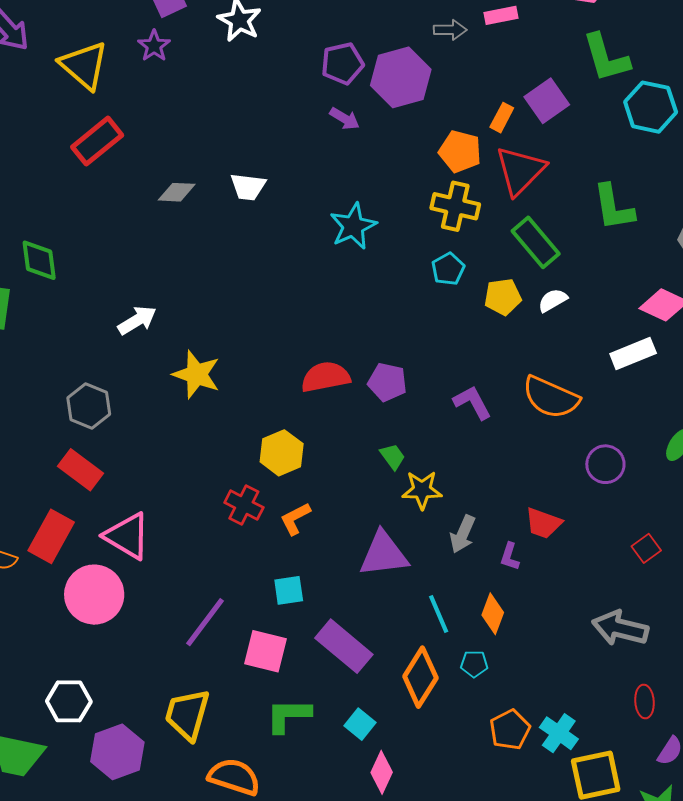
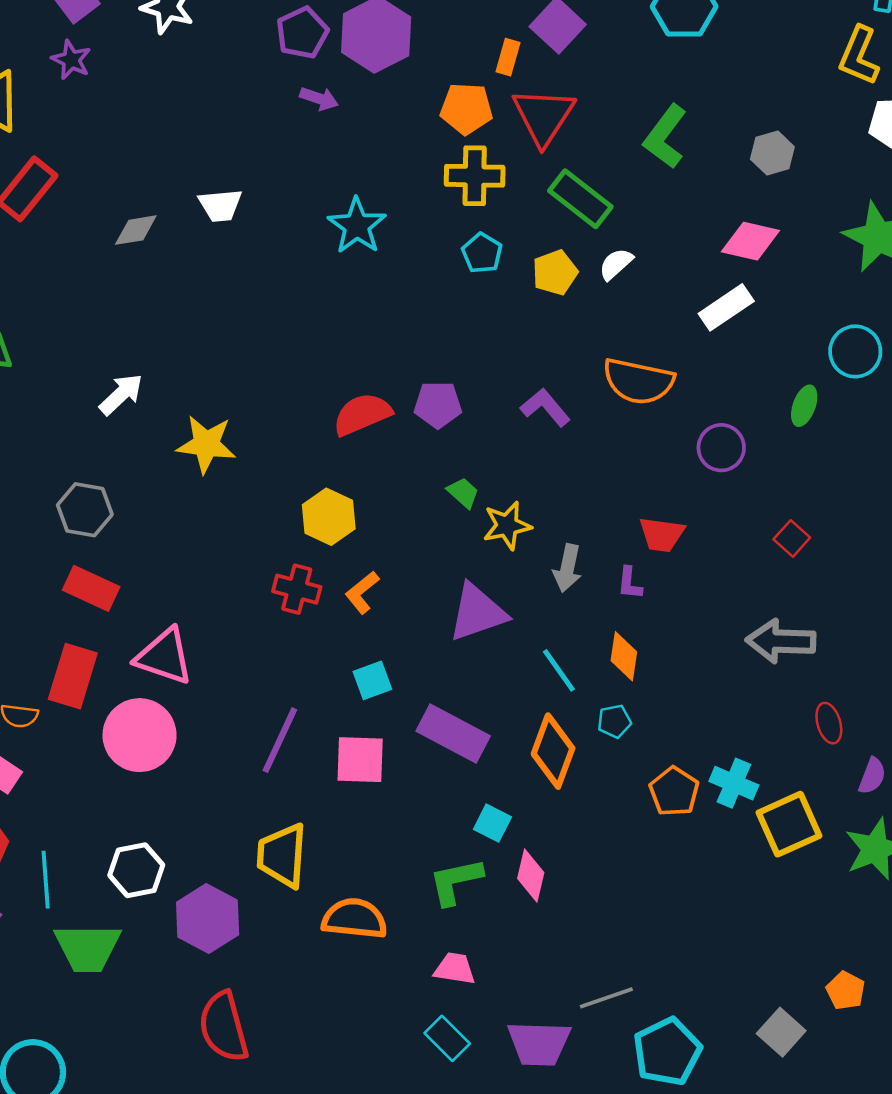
green L-shape: (613, 207) -> (665, 137), turned 58
green L-shape: (288, 716) -> (456, 881), moved

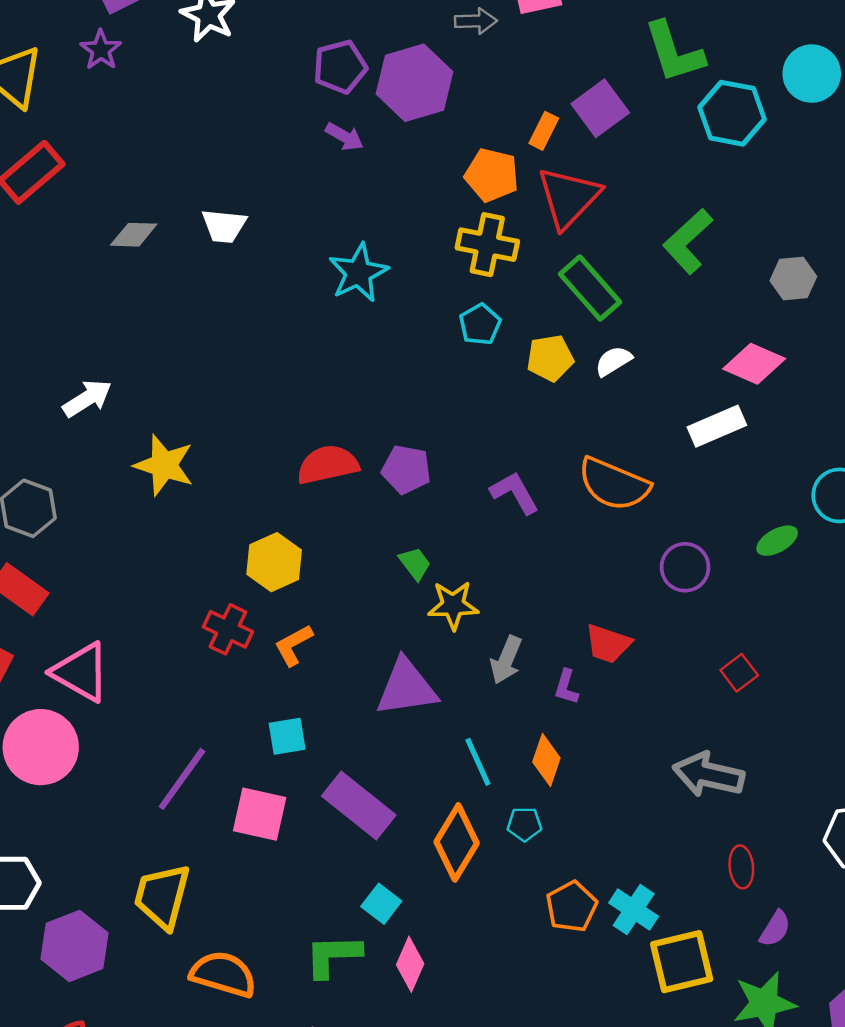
green ellipse: (804, 406) -> (777, 541), turned 30

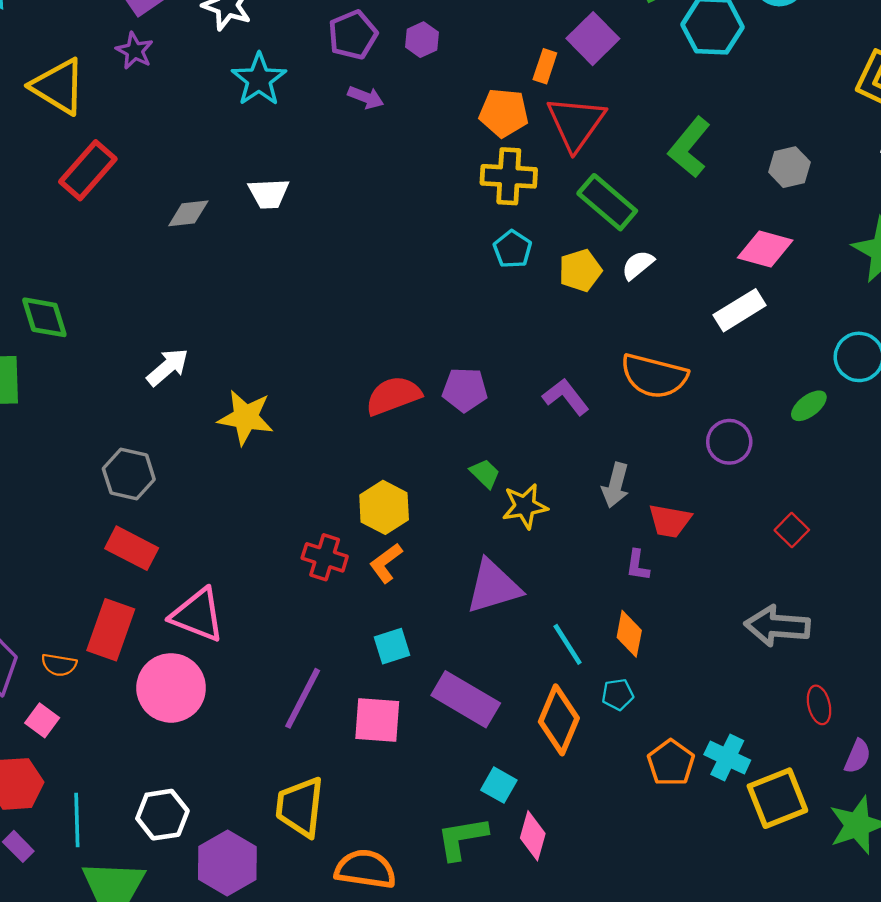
purple hexagon: (414, 83) -> (422, 40), size x0.5
cyan star: (358, 273) -> (259, 79), moved
yellow hexagon: (274, 562) -> (384, 507), moved
gray arrow: (506, 660) -> (616, 485), moved

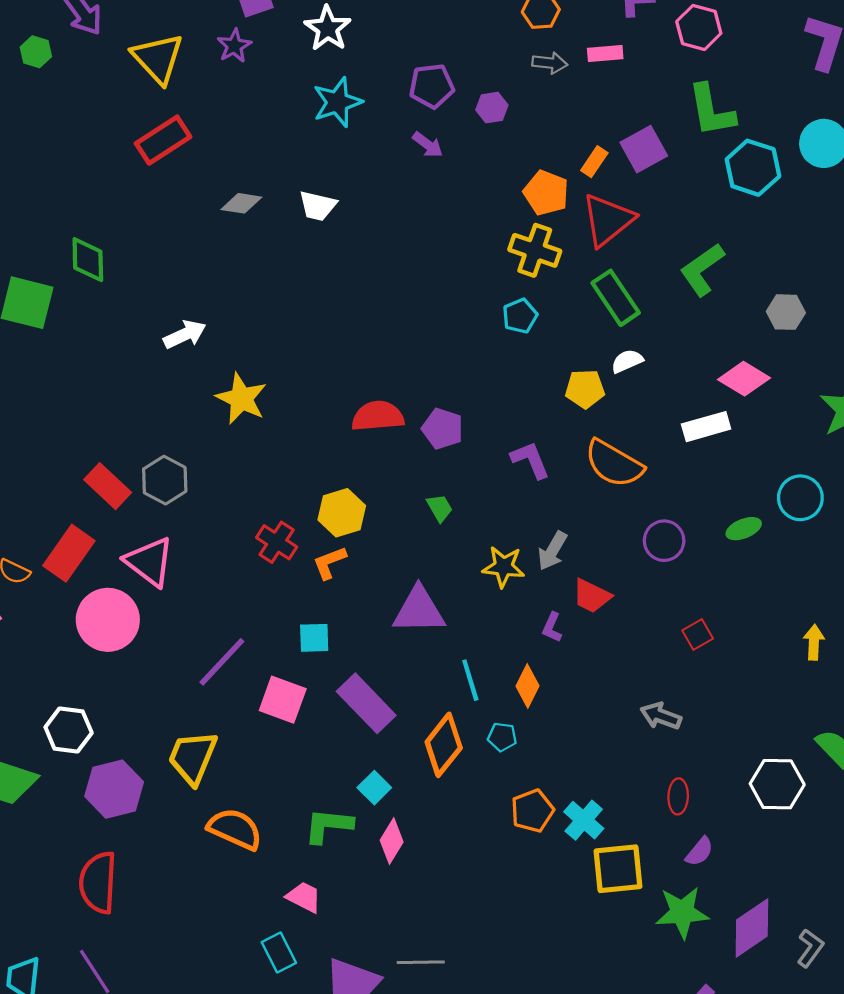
yellow pentagon: (580, 270) -> (585, 389), moved
gray hexagon: (129, 474) -> (165, 480), moved
yellow star: (525, 506) -> (504, 567), moved
gray arrow: (777, 626) -> (661, 716), size x0.7

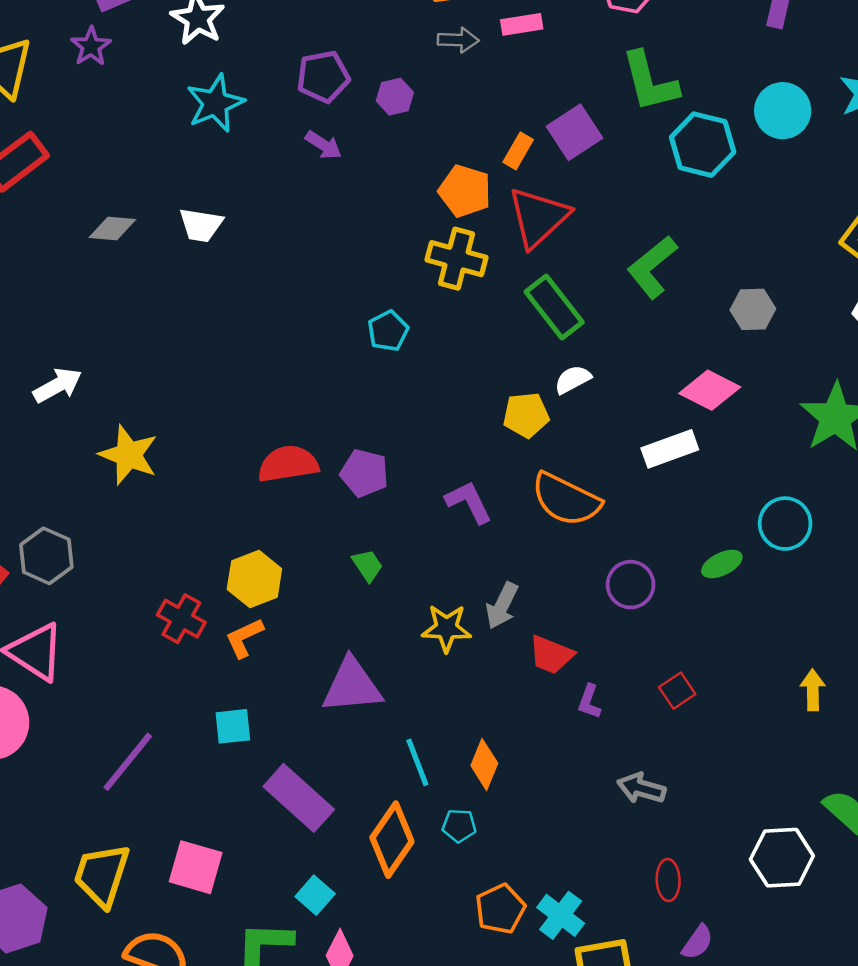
cyan pentagon: (520, 316) -> (388, 331), moved
purple L-shape: (552, 627) -> (589, 702), moved
pink square: (283, 700) -> (196, 867), moved

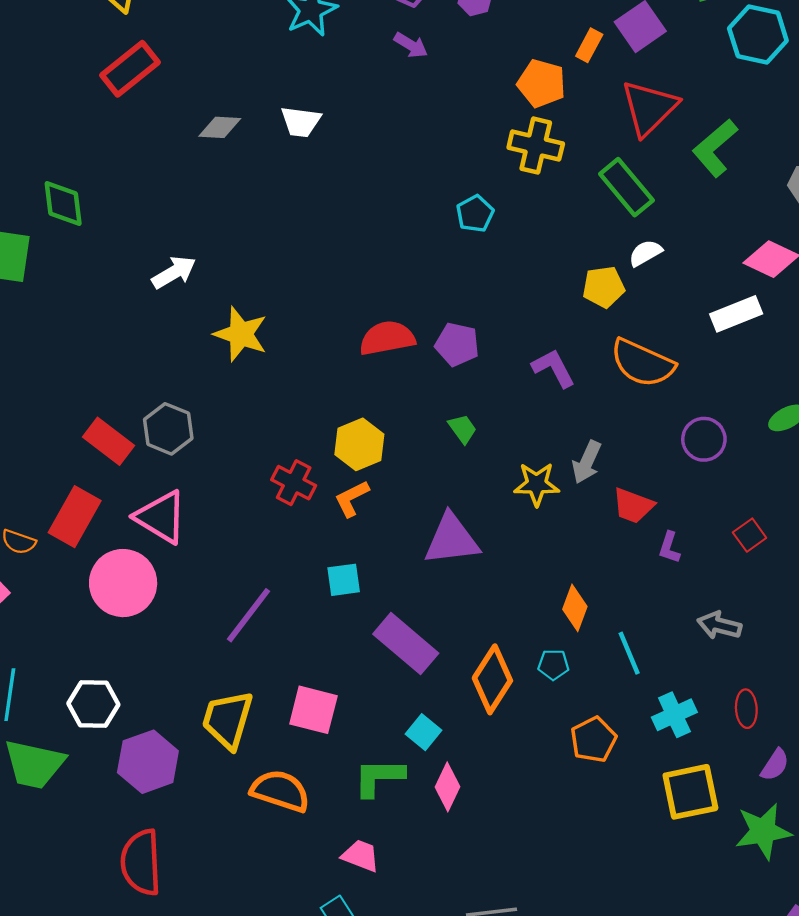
red triangle: (538, 217) -> (649, 108), moved
cyan line: (417, 762) -> (629, 653), moved
cyan cross: (561, 915) -> (674, 715), moved, turned 30

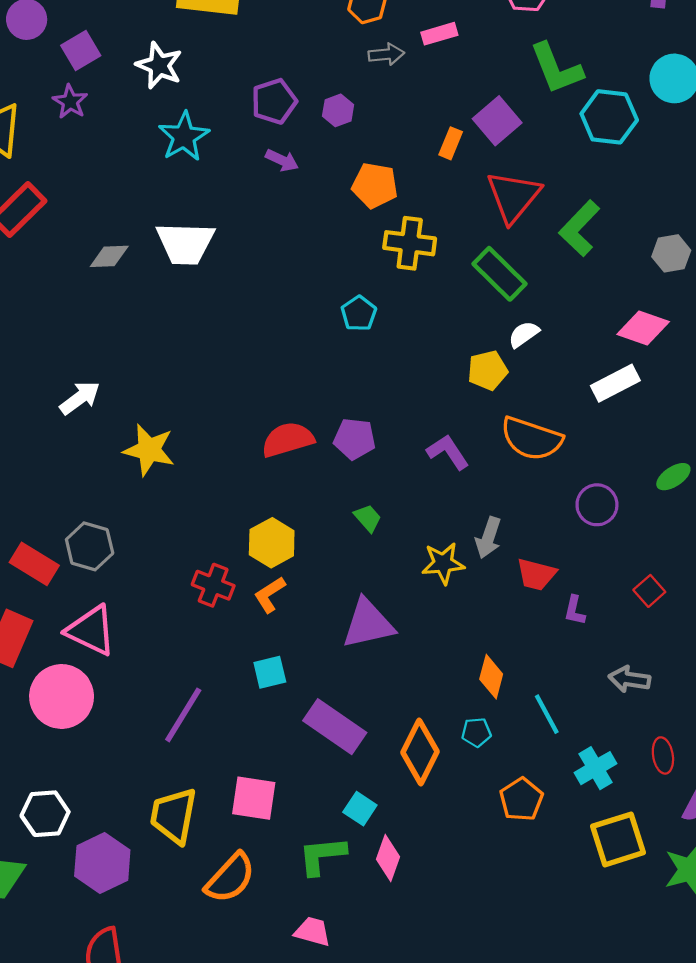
orange pentagon: (542, 83) -> (375, 185), moved
white trapezoid: (301, 122) -> (185, 243), size x1.5
orange semicircle: (280, 791) -> (230, 878), turned 120

